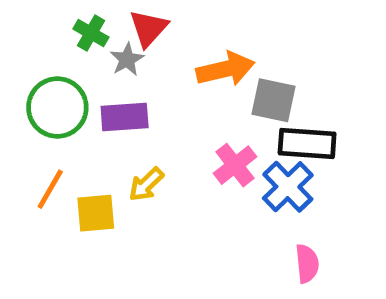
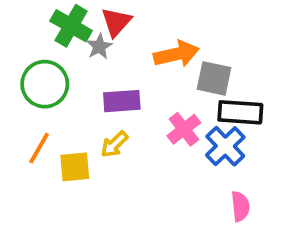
green cross: (91, 33) -> (71, 26), size x1.5
purple rectangle: (125, 117) -> (122, 101), moved

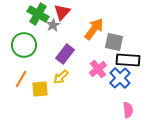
orange arrow: (176, 54) -> (94, 29), turned -40
purple rectangle: (122, 101) -> (65, 54), turned -48

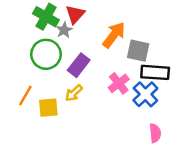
green circle: (24, 45) -> (46, 54), moved

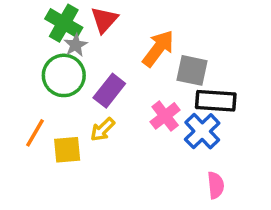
gray star: (64, 30) -> (76, 45), moved

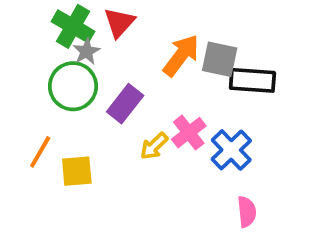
gray square: (192, 70) -> (220, 59), moved
black rectangle: (216, 101) -> (252, 80), moved
yellow arrow: (103, 129) -> (154, 146), moved

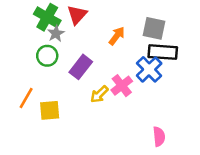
orange arrow: (181, 55) -> (117, 36), size x0.7
gray square: (220, 59) -> (154, 28), moved
green circle: (73, 86) -> (47, 56), size x0.7
blue cross: (231, 150) -> (149, 69), moved

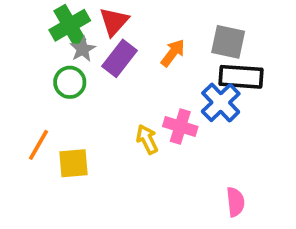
green cross: (47, 17) -> (70, 25), turned 30
purple rectangle: (81, 67) -> (119, 58), moved
pink cross: (122, 86) -> (180, 126), turned -35
yellow arrow: (99, 94) -> (147, 139), turned 108

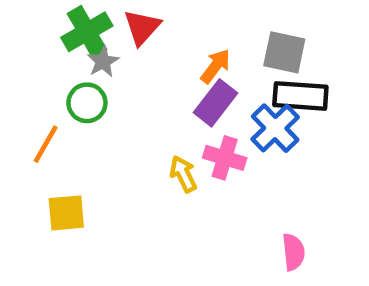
purple rectangle: (119, 58) -> (215, 103), moved
orange line: (38, 145) -> (46, 144), moved
yellow square: (73, 163) -> (66, 213), moved

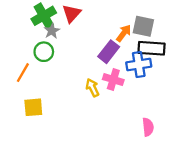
orange arrow: (215, 66) -> (124, 33), moved
blue cross: (275, 128) -> (139, 64), turned 35

